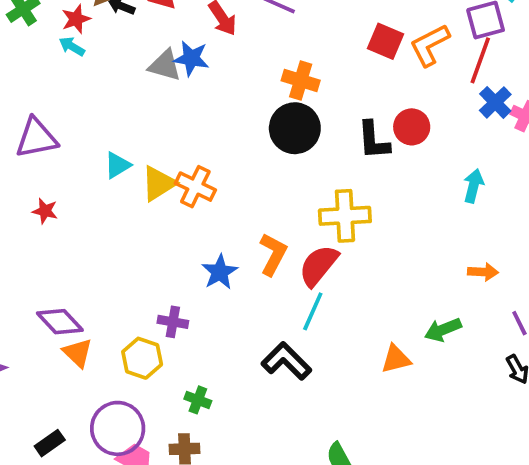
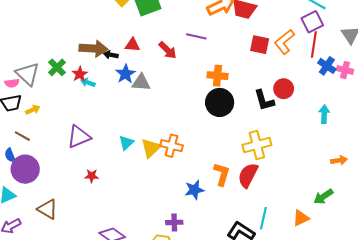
red star: (76, 19) -> (80, 74), moved
blue star: (191, 58) -> (126, 74), moved, turned -30
blue star: (220, 272) -> (194, 190), turned 30
cyan line: (313, 311) -> (263, 218), moved

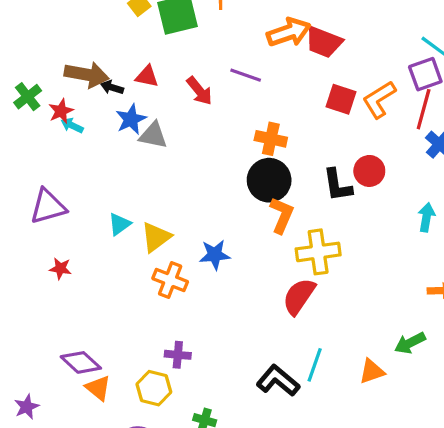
orange cross: (171, 146) -> (170, 280), moved
orange L-shape: (222, 174) -> (282, 215), moved
blue star: (194, 190) -> (215, 255), moved

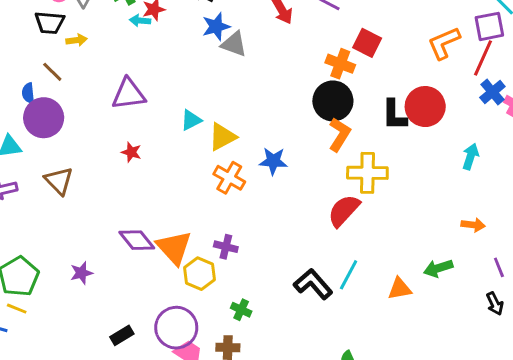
red square: (341, 99) -> (367, 43), moved
cyan arrow: (72, 125) -> (140, 21), moved, turned -30
red circle: (369, 171) -> (425, 107), size x1.4
orange triangle: (98, 388) -> (174, 247), moved, size x1.5

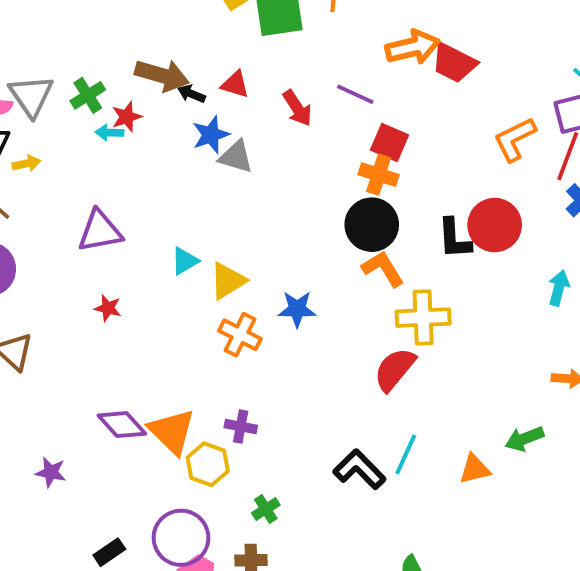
red square: (367, 43) -> (390, 143), moved
orange L-shape: (339, 134) -> (383, 269), turned -60
purple star: (81, 273) -> (51, 472), turned 30
green cross: (241, 310) -> (266, 509), turned 36

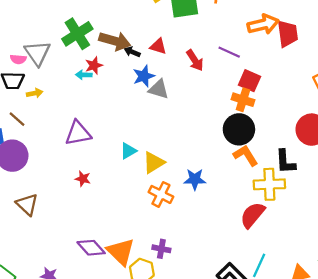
red trapezoid: (454, 63) -> (288, 34), turned -124
green cross: (88, 95) -> (77, 34), moved, size x1.5
black L-shape: (454, 239) -> (285, 162), moved

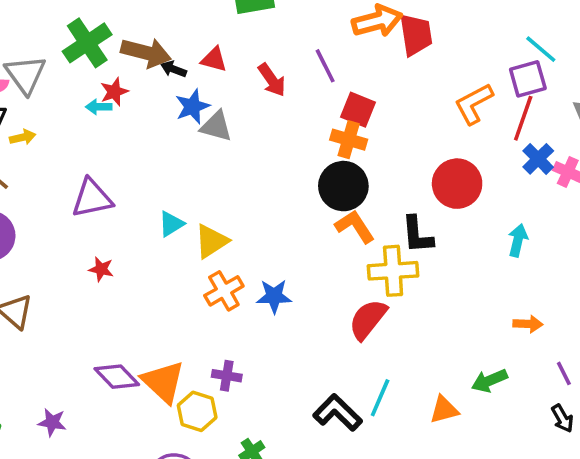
purple line: (229, 52) -> (325, 66), turned 40
blue star: (195, 179) -> (274, 296), moved
orange cross: (161, 194) -> (224, 291), turned 35

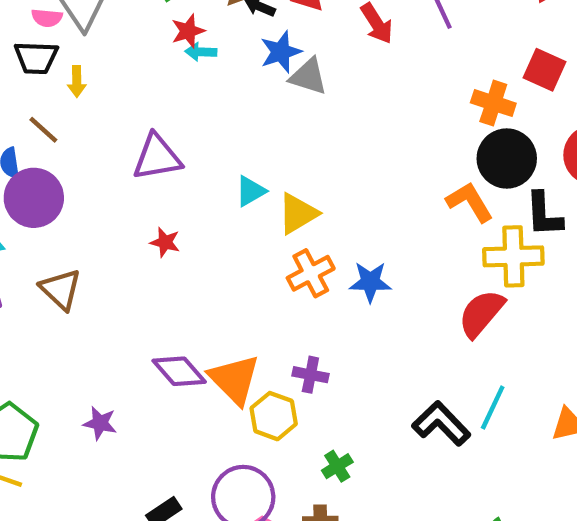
cyan arrow: (99, 107) -> (201, 52), moved
red square: (358, 110) -> (544, 70), moved
yellow arrow: (23, 137) -> (77, 82), turned 100
orange cross: (349, 140) -> (493, 103), moved
black circle: (343, 186) -> (507, 158), moved

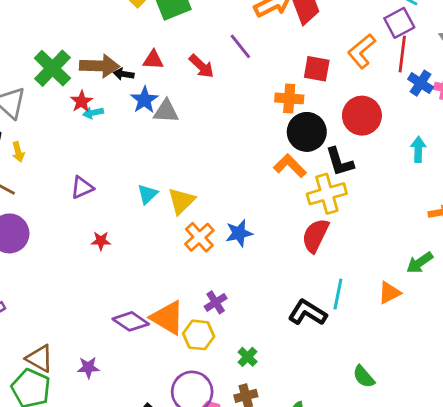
purple triangle: (157, 157) -> (82, 187), size x0.7
brown triangle: (61, 289) -> (40, 358), moved
purple cross: (310, 375) -> (216, 302), turned -30

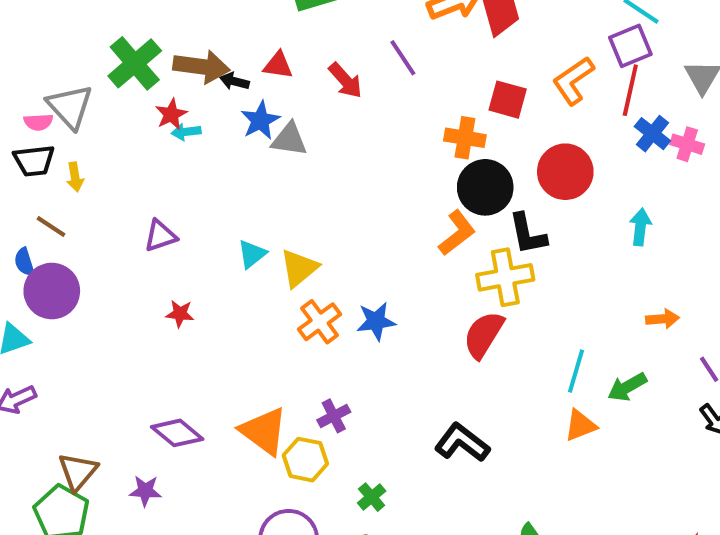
orange L-shape: (290, 166) -> (457, 233), turned 92
cyan line: (338, 294) -> (576, 371), moved
purple diamond: (131, 321) -> (177, 433), moved
brown triangle: (40, 358) -> (78, 472), turned 36

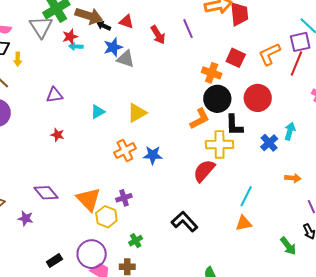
gray triangle: (70, 107) -> (41, 27), moved
blue cross: (652, 134) -> (269, 143), moved
yellow triangle: (299, 268) -> (137, 113), moved
green arrow: (627, 387) -> (288, 246), moved, turned -108

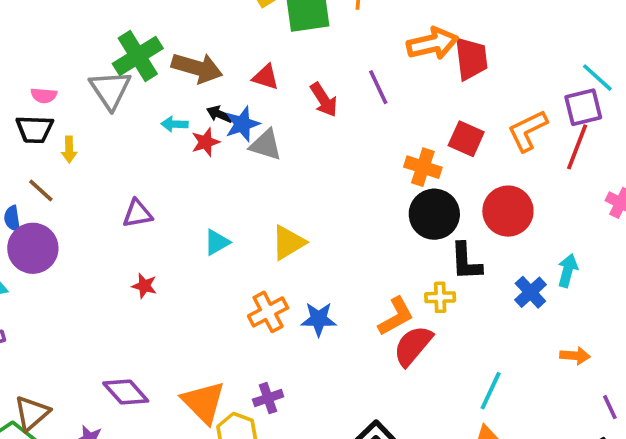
black arrow: (104, 26) -> (220, 114), moved
red star: (70, 37) -> (206, 142), moved
orange L-shape: (200, 119) -> (396, 316), moved
yellow cross: (220, 144) -> (440, 297), size x0.6

